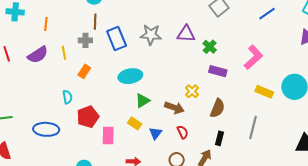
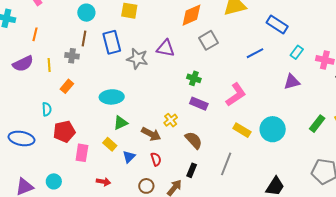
purple triangle: (186, 34) -> (166, 48), moved
blue rectangle: (117, 38) -> (112, 42), moved
green cross: (210, 47) -> (194, 78), turned -32
brown semicircle: (218, 108) -> (194, 140), turned -72

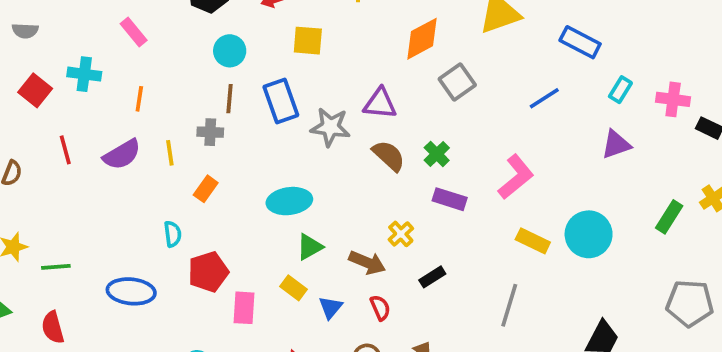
green cross: (194, 78) -> (437, 154), turned 32
brown semicircle: (194, 140) -> (389, 156), moved
black rectangle: (192, 170) -> (432, 277), moved, turned 40

